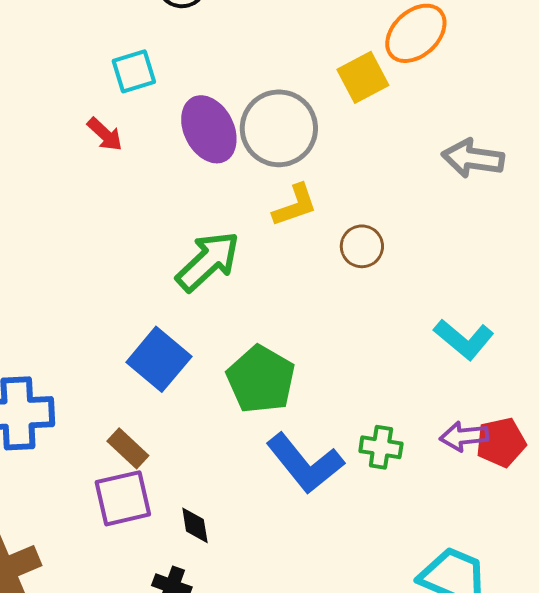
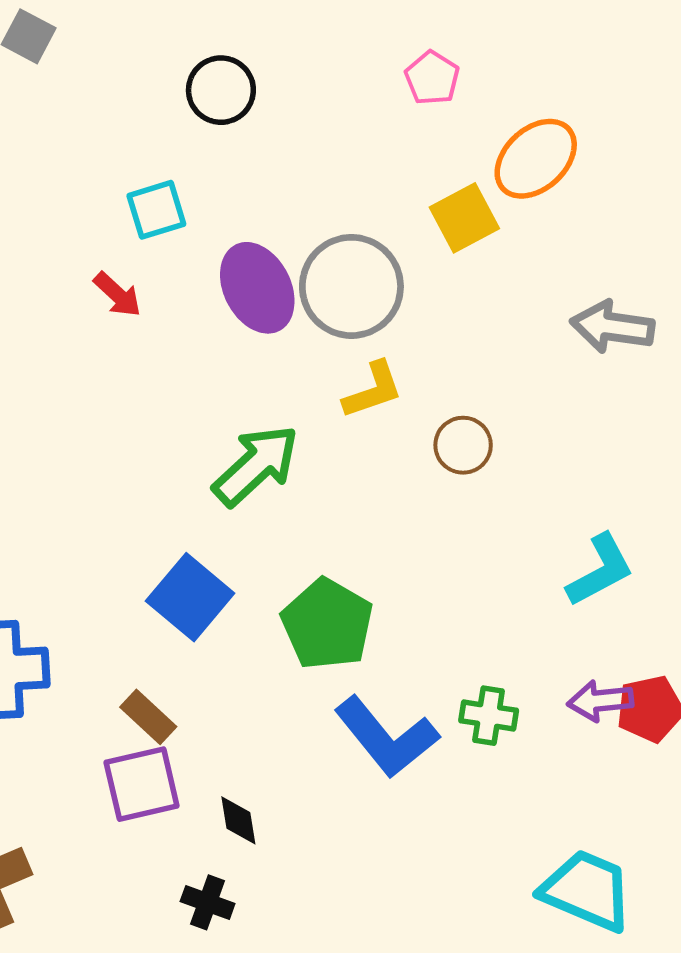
cyan L-shape: (464, 339) -> (600, 570), turned -68

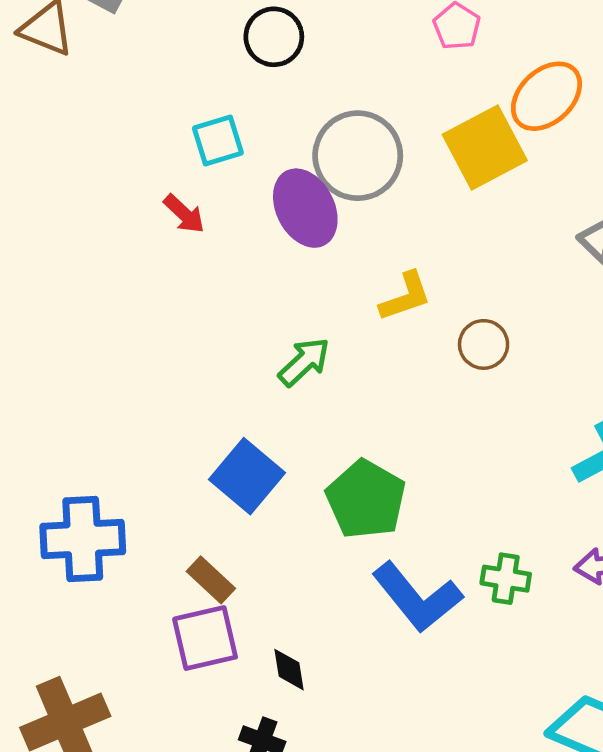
yellow square: (464, 218) -> (485, 147), size x1.4
gray circle: (351, 286) -> (358, 156), moved
green arrow: (256, 465) -> (304, 362), size x0.7

